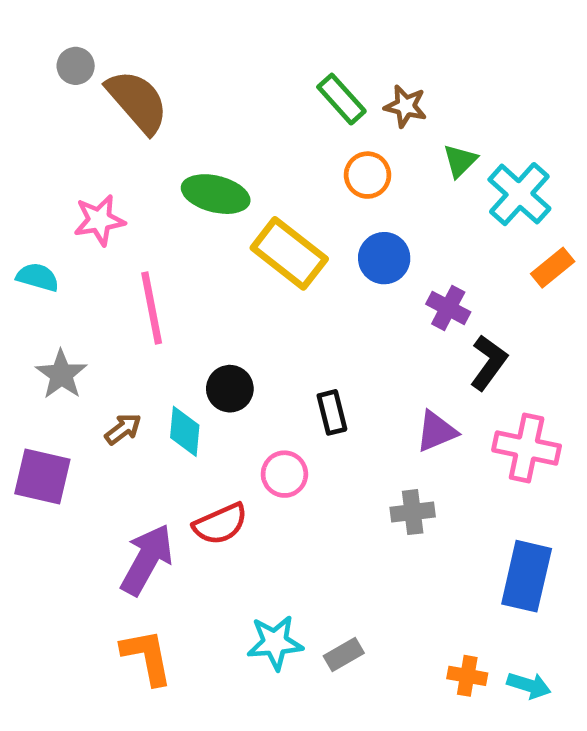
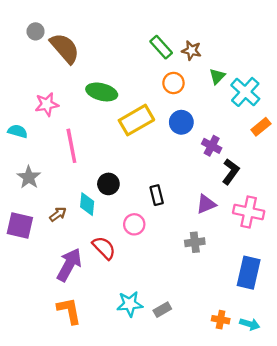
yellow rectangle: (289, 253) -> (136, 120), turned -68
brown arrow: (123, 429) -> (58, 214), moved
red semicircle: (220, 524) -> (104, 248), turned -110

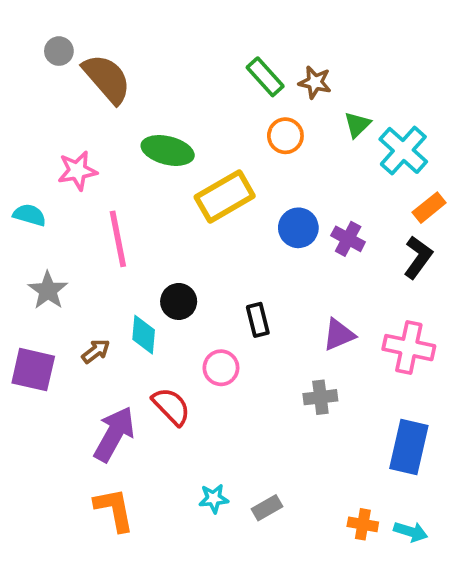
blue circle: (181, 122) -> (298, 228), moved
black L-shape: (231, 172) -> (418, 257), moved
cyan star: (130, 304) -> (214, 499), size x0.7

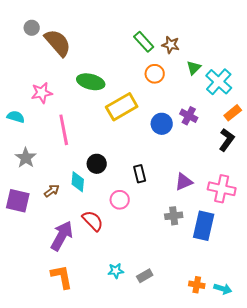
purple cross: (348, 239) -> (189, 116), moved
blue rectangle: (409, 447) -> (204, 226), moved

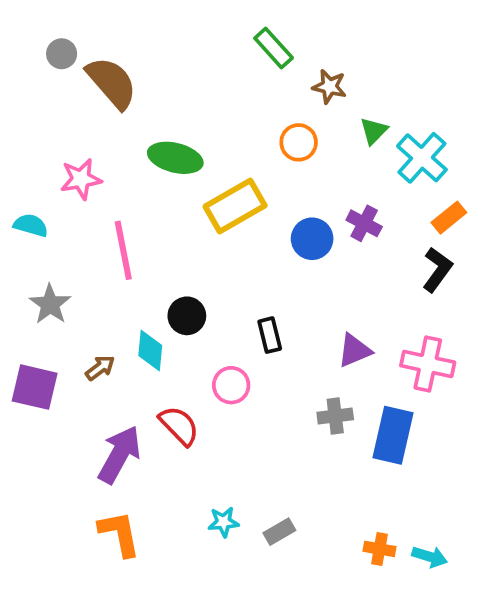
green rectangle: (144, 42) -> (274, 48), moved

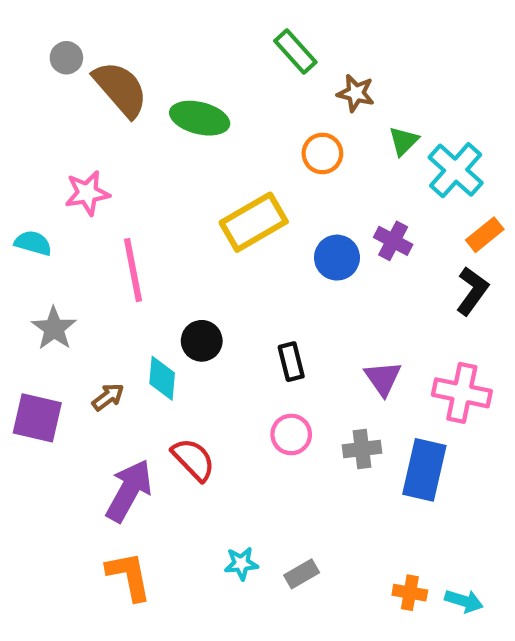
green ellipse: (175, 158) -> (200, 118), moved
purple triangle: (354, 350) -> (383, 378), turned -42
pink circle: (231, 385) -> (291, 434), moved

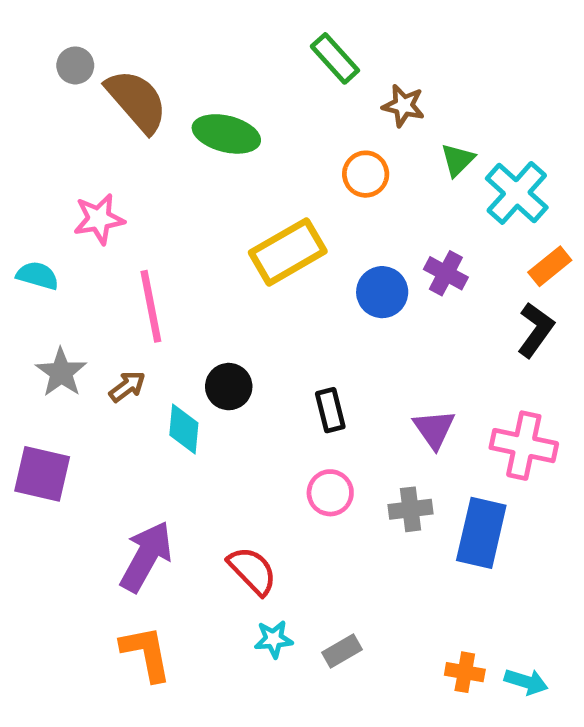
brown arrow: (108, 397) -> (127, 387), moved
red semicircle: (193, 459) -> (252, 571), moved

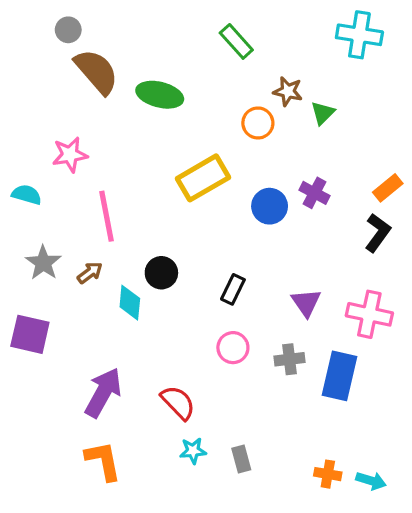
gray circle: (75, 65) -> (68, 30), moved
brown star: (403, 106) -> (288, 91), moved
cyan cross: (517, 193) -> (359, 35), moved, turned -33
black rectangle: (330, 410) -> (233, 289), turned 40
gray rectangle: (342, 651) -> (241, 459), turned -75

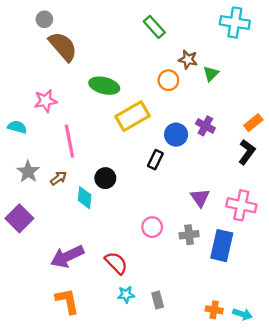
green ellipse: (160, 95) -> (104, 86), moved
black rectangle: (233, 289) -> (155, 160), moved
purple square: (30, 334) -> (19, 218), turned 32
purple arrow: (103, 393) -> (67, 256), turned -144

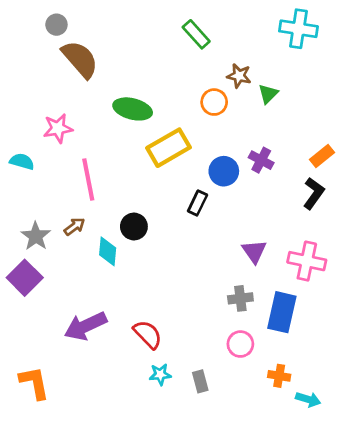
gray star: (28, 172) -> (36, 236), moved
pink circle: (152, 227) -> (240, 344), moved
orange L-shape: (67, 301) -> (34, 383), moved
orange cross: (214, 310) -> (279, 376), moved

